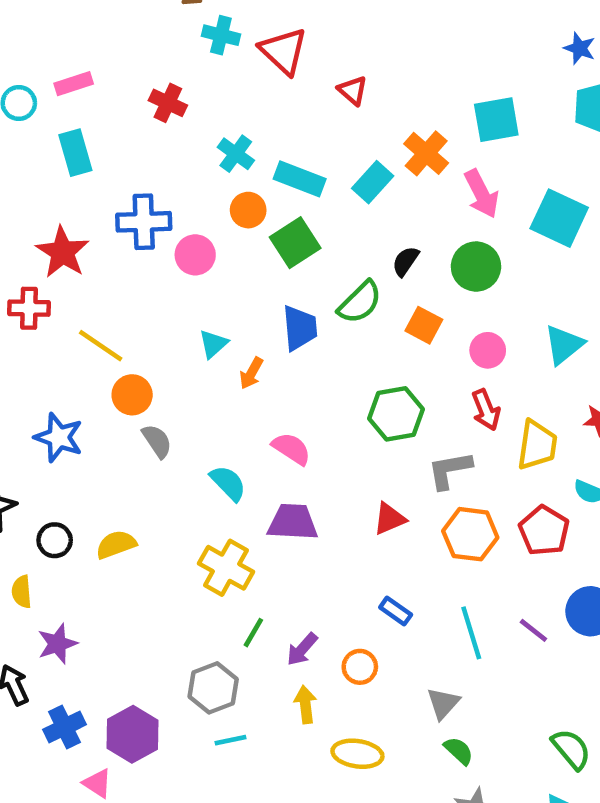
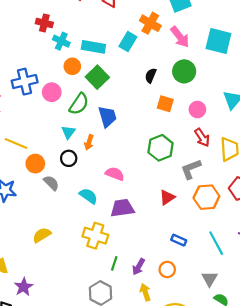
red cross: (168, 103) -> (44, 23), moved
green semicircle: (360, 302) -> (79, 104), moved
black circle: (55, 540) -> (69, 158), moved

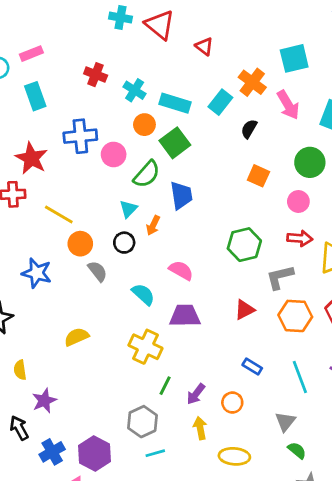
red cross: (44, 23) -> (96, 75), moved
green circle: (184, 71) -> (310, 162), moved
black semicircle: (151, 76) -> (249, 129), moved
orange square: (165, 104) -> (258, 176), moved
red arrow: (202, 137) -> (300, 238), turned -60

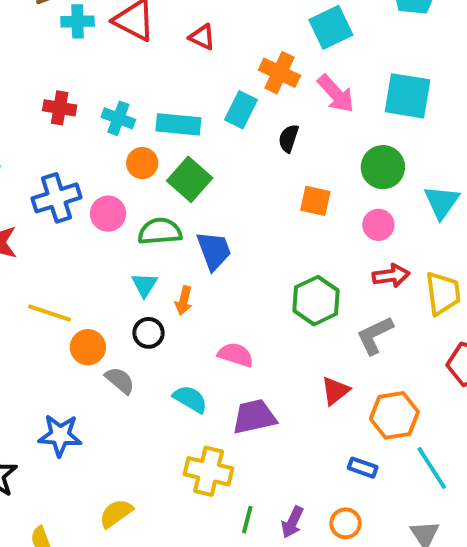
green semicircle: (147, 174) -> (160, 231), turned -124
blue star: (37, 273) -> (60, 435), moved
orange hexagon: (295, 316) -> (394, 415), moved
yellow semicircle: (77, 337) -> (116, 513), moved

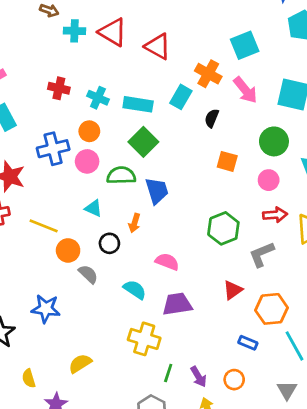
red triangle: (202, 37) -> (158, 46), size x1.5
orange circle: (142, 163) -> (89, 131), moved
cyan triangle: (144, 285) -> (93, 208), moved, turned -42
purple arrow: (292, 522) -> (198, 377), turned -60

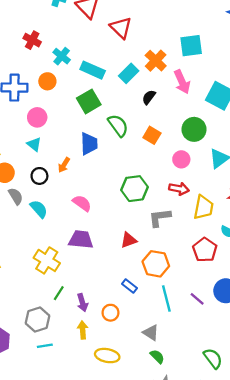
pink circle: (87, 161) -> (37, 117), moved
green semicircle: (121, 175) -> (118, 125), moved, turned 40
cyan semicircle: (135, 290) -> (39, 209), moved
gray triangle: (287, 390) -> (151, 333), turned -42

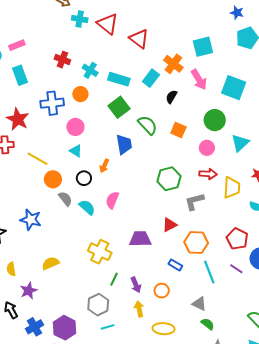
pink semicircle: (82, 203) -> (112, 200), moved, turned -96
purple trapezoid: (81, 240) -> (140, 239), moved
red pentagon: (205, 250) -> (237, 239), moved

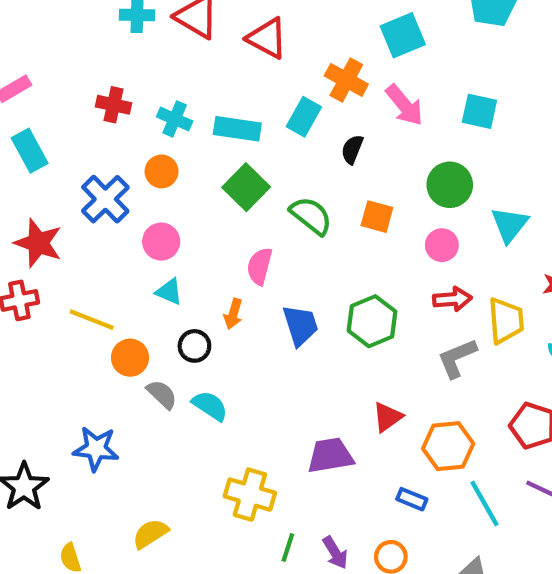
cyan square: (234, 88) -> (479, 111), size x0.7
blue cross: (52, 103) -> (105, 199), turned -30
blue trapezoid: (124, 144) -> (300, 325), moved
pink semicircle: (112, 200) -> (260, 266), moved
gray L-shape: (194, 201) -> (457, 358), moved

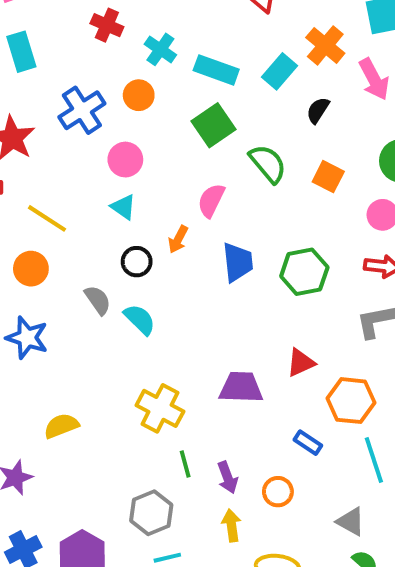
orange circle: (130, 358) -> (31, 269), moved
green line: (288, 547) -> (185, 464), turned -44

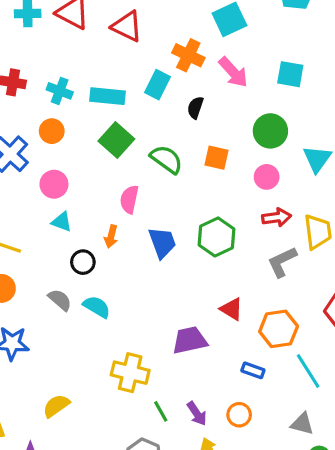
red triangle: (301, 363) -> (232, 309), turned -50

